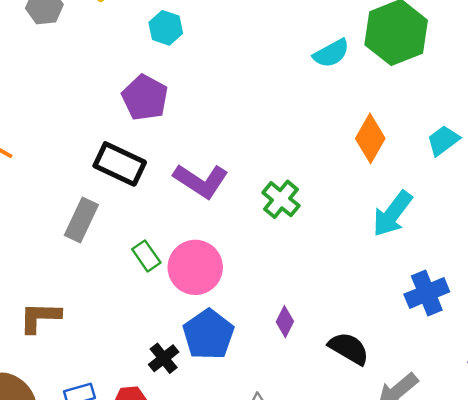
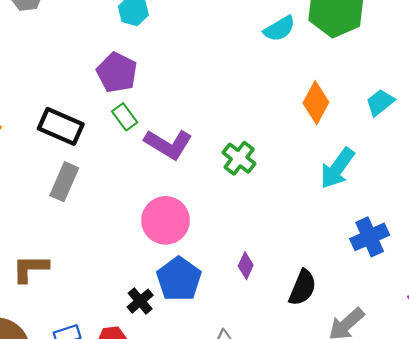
black rectangle: (120, 164) -> (61, 126), moved
green rectangle: (146, 256) -> (125, 117), moved
black semicircle: (349, 348) -> (303, 288), turned 84

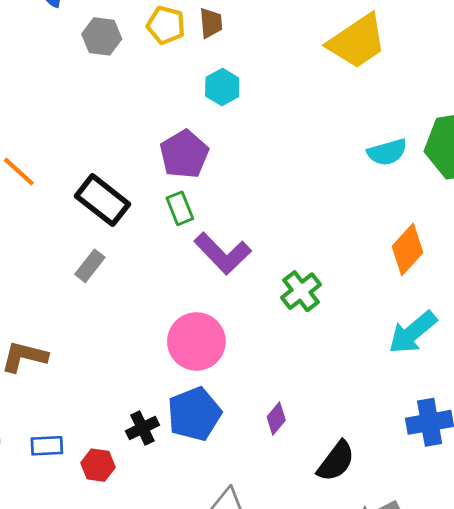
gray rectangle: (64, 182) -> (90, 266), size x0.7

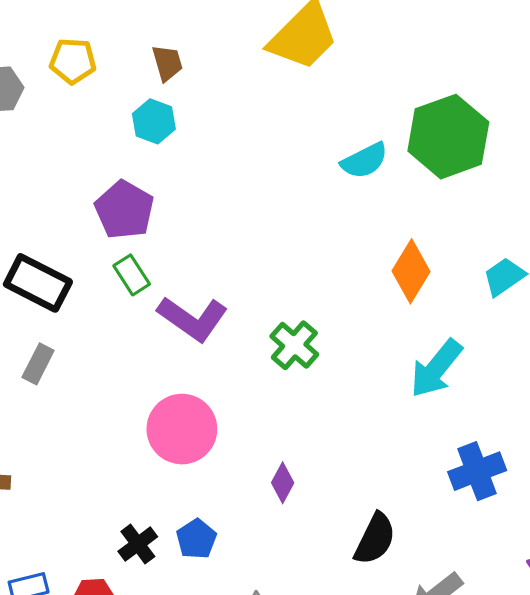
brown trapezoid: (211, 23) -> (167, 63), moved
blue pentagon: (194, 414) -> (196, 539), moved, size x0.6
purple diamond: (276, 419) -> (283, 483), moved

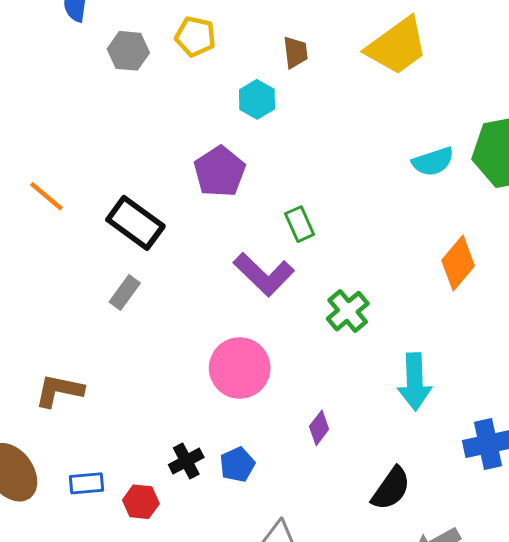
brown trapezoid: (167, 63) -> (295, 52), moved
green rectangle: (132, 275) -> (300, 224), moved
cyan arrow: (436, 368) -> (415, 382), moved, turned -50

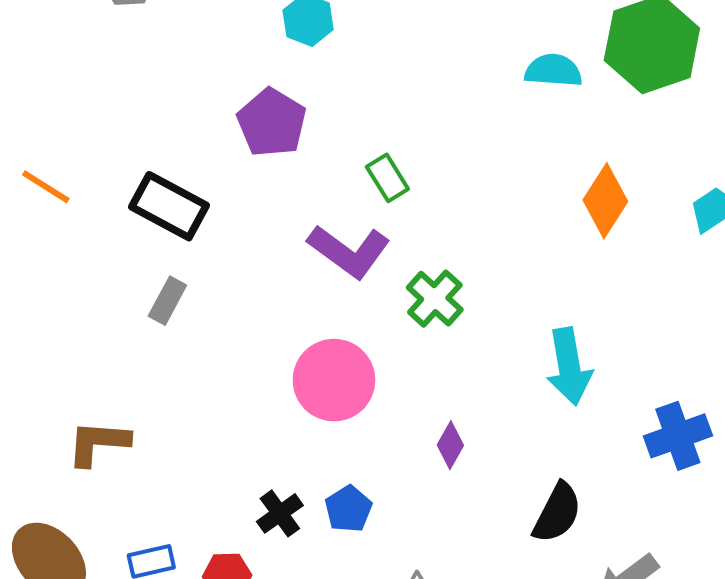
cyan semicircle: (433, 162) -> (553, 70), turned -150
green cross: (348, 311) -> (435, 299), moved

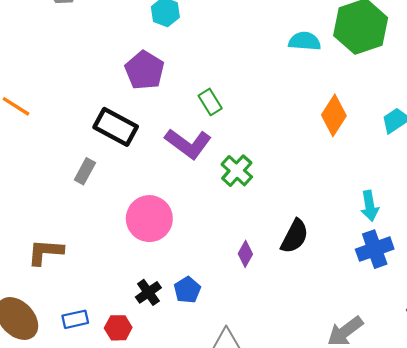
black rectangle: (169, 206) -> (116, 127), moved
cyan arrow: (569, 366) -> (370, 206), moved, size x0.7
pink circle: (334, 380) -> (149, 219), moved
black semicircle: (557, 513) -> (295, 236), moved

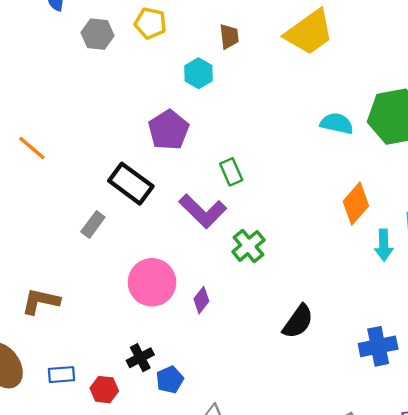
cyan arrow: (370, 206) -> (384, 245), moved
purple diamond: (245, 254) -> (201, 300), moved
blue pentagon: (187, 290) -> (170, 380), moved

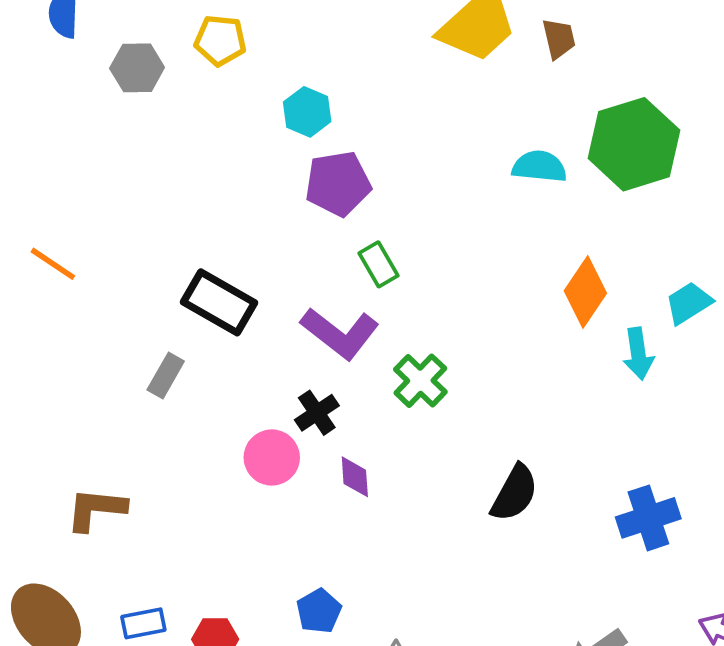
brown trapezoid: (229, 36) -> (559, 39), moved
purple pentagon: (169, 130) -> (338, 184), moved, turned 30
pink circle: (152, 282) -> (272, 458), size x0.7
purple diamond: (201, 300) -> (355, 477), turned -35
black cross: (140, 358) -> (317, 413), moved

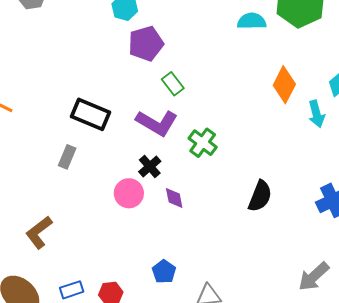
brown L-shape: (96, 509) -> (39, 232), turned -36

